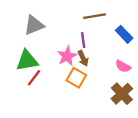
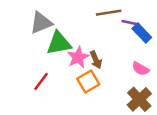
purple line: (83, 40) -> (130, 23), moved, turned -70
green triangle: (27, 61) -> (59, 43), moved
orange square: (76, 78) -> (88, 81), turned 30

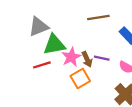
purple line: (130, 23) -> (102, 58), moved
red line: (41, 81) -> (42, 65), moved, turned 36

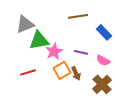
brown arrow: (87, 59) -> (76, 73), moved
red line: (42, 65) -> (28, 72), moved

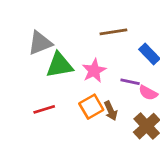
pink star: (54, 51) -> (94, 71), moved
purple line: (81, 52) -> (130, 82), moved

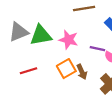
gray triangle: (40, 43) -> (19, 32), moved
pink star: (94, 71) -> (69, 40), turned -30

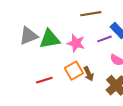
purple line: (97, 49) -> (104, 39), moved, turned -32
red line: (29, 71) -> (44, 80), moved

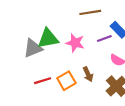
gray triangle: (29, 36) -> (33, 48), moved
orange square: (74, 71) -> (66, 81), moved

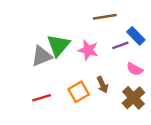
green triangle: (48, 38) -> (58, 45), turned -40
red line: (43, 81) -> (42, 98), moved

